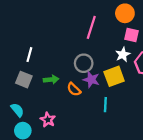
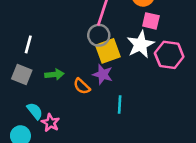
white star: (123, 55) -> (140, 44), size x1.5
gray circle: (84, 63) -> (99, 35), moved
yellow square: (114, 76) -> (108, 51), moved
cyan semicircle: (17, 110) -> (35, 111), moved

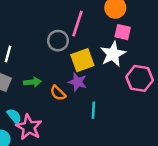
gray circle: (99, 35) -> (58, 41), moved
pink hexagon: (169, 55) -> (140, 78), moved
pink star: (50, 123) -> (29, 127), size x1.5

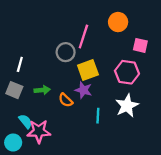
pink square: (123, 32) -> (140, 45), moved
white star: (113, 54) -> (127, 106), moved
pink hexagon: (140, 78) -> (127, 72), moved
pink star: (29, 127) -> (39, 131), turned -30

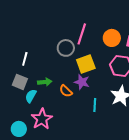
orange circle: (118, 22) -> (112, 38), moved
cyan semicircle: (25, 121) -> (31, 96), moved, turned -112
pink star: (39, 131) -> (42, 119), turned -30

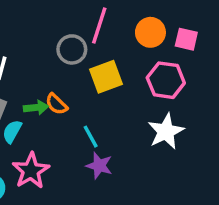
purple star: (82, 82) -> (99, 166), moved
orange semicircle: (66, 91) -> (56, 104), moved
cyan line: (95, 105) -> (91, 137), moved, turned -32

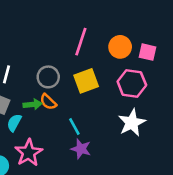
gray circle: (72, 49) -> (48, 77), moved

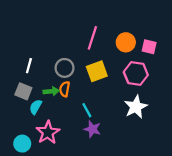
orange semicircle: (48, 102) -> (65, 89), turned 56

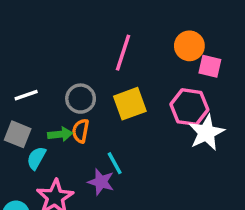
orange circle: (126, 42) -> (189, 46), moved
white line: (29, 66) -> (26, 95), turned 56
white star: (136, 107) -> (206, 133), moved
purple star: (92, 129) -> (101, 182), moved

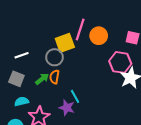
orange circle: (189, 46) -> (99, 36), moved
yellow square: (130, 104) -> (65, 43), moved
green arrow: (60, 134) -> (42, 79), turned -32
cyan semicircle: (36, 158) -> (22, 101), moved, turned 48

